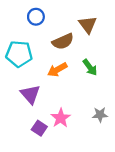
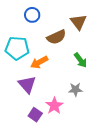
orange arrow: (57, 70) -> (39, 62), moved
gray star: (100, 115) -> (75, 89), moved

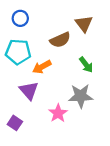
blue circle: (32, 15) -> (20, 18), moved
gray star: (75, 89) -> (81, 96), size x1.6
purple square: (35, 115) -> (15, 123), moved

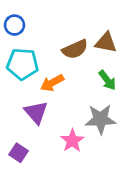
blue circle: (20, 18) -> (14, 25), moved
brown triangle: (84, 24) -> (106, 43), moved, turned -42

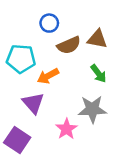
blue circle: (14, 25) -> (49, 23), moved
purple square: (19, 153) -> (17, 140), size x1.5

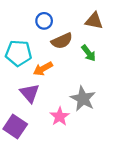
brown triangle: (97, 39) -> (94, 21), moved
green arrow: (98, 74) -> (89, 53), moved
gray star: (92, 109) -> (83, 99), turned 30

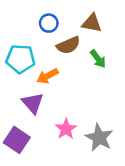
brown triangle: (94, 21) -> (92, 23), moved
gray star: (83, 99) -> (99, 138), moved

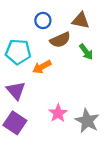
purple triangle: (33, 103) -> (16, 91), moved

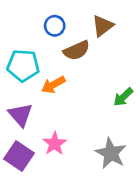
brown triangle: (81, 20) -> (103, 26), turned -48
green arrow: (86, 52) -> (123, 97), moved, turned 84
pink star: (58, 113) -> (55, 144), moved

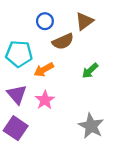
green arrow: (123, 97) -> (90, 71), moved
pink star: (55, 144) -> (45, 100), moved

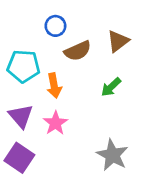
brown triangle: (84, 21) -> (118, 41), moved
orange arrow: (44, 70) -> (54, 86), turned -72

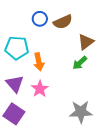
brown triangle: (118, 41) -> (86, 42), moved
brown semicircle: (78, 51) -> (63, 22), moved
gray star: (112, 155) -> (81, 112), turned -30

